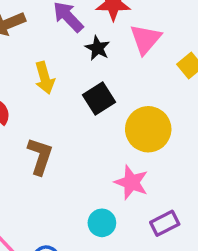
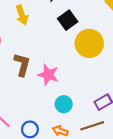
black square: (99, 99) -> (68, 20), moved
pink star: (131, 182) -> (48, 75), moved

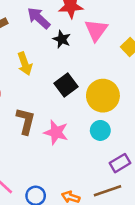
black square: (68, 20) -> (66, 85), moved
cyan circle: (64, 104) -> (100, 130), moved

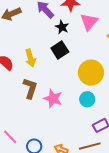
yellow arrow: (25, 64) -> (30, 58), moved
black square: (66, 85) -> (60, 50), moved

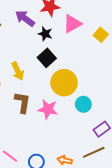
pink triangle: (89, 22) -> (72, 24), turned 30
yellow circle: (91, 73) -> (64, 83), moved

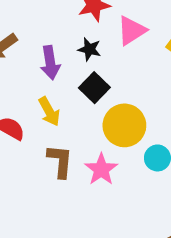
purple arrow: (25, 18) -> (50, 63), moved, turned -132
pink star: (48, 109) -> (101, 169), turned 30

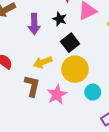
black square: (94, 88) -> (70, 43), moved
yellow arrow: (49, 112) -> (43, 62), moved, turned 90

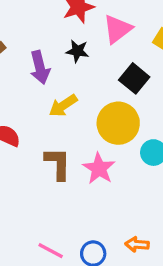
black square: (70, 43) -> (134, 78), moved
yellow arrow: (43, 62) -> (63, 106), moved

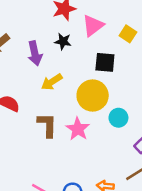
black square: (134, 78) -> (105, 62), turned -35

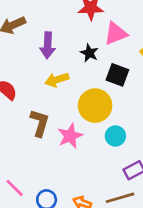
black star: (63, 41) -> (89, 53), moved

